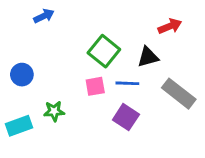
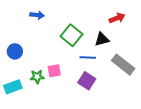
blue arrow: (44, 16) -> (37, 15), moved, turned 32
pink square: (95, 86) -> (54, 71), moved

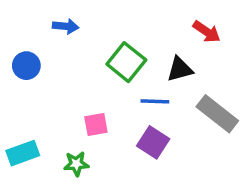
red arrow: (117, 18) -> (207, 32), turned 56
blue circle: (15, 51) -> (26, 66), moved
green star: (37, 77) -> (76, 164), moved

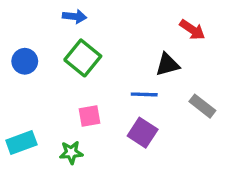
blue arrow: (66, 26) -> (75, 16), moved
green square: (126, 62) -> (83, 58), moved
gray rectangle: (217, 114) -> (202, 106), size x0.7

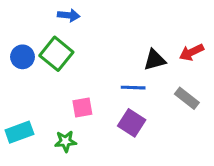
red arrow: (192, 30) -> (191, 52), moved, turned 120
green square: (83, 58) -> (56, 54), moved

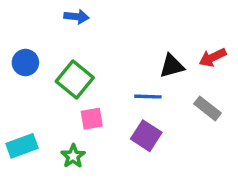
green square: (56, 54) -> (75, 80), moved
green star: (66, 141) -> (73, 156), turned -30

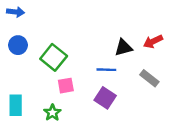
blue arrow: (76, 17) -> (16, 12), moved
cyan rectangle: (22, 146) -> (16, 105), turned -70

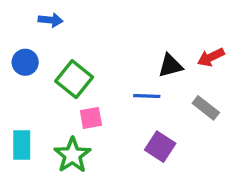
blue arrow: (16, 12) -> (50, 20), moved
purple square: (105, 98) -> (160, 147), moved
green star: (52, 113) -> (72, 155), size x1.5

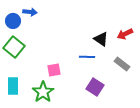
blue circle: (25, 62) -> (13, 21), moved
black triangle: (170, 66) -> (101, 39), turned 49
green square: (74, 79) -> (14, 47), moved

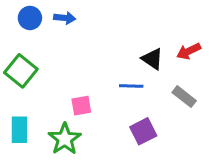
blue arrow: (30, 12) -> (65, 18), moved
blue circle: (13, 21) -> (30, 18), moved
purple square: (95, 87) -> (143, 131), turned 30

